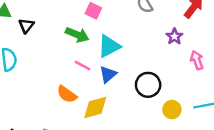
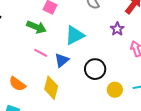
cyan triangle: (109, 46) -> (75, 35), moved
orange semicircle: (67, 94) -> (17, 84), moved
yellow diamond: (95, 108) -> (51, 88), turned -60

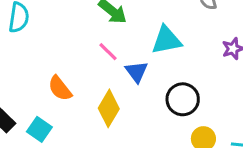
blue triangle: (62, 60) -> (136, 72), turned -42

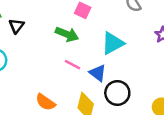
black circle: (183, 99) -> (117, 93), moved

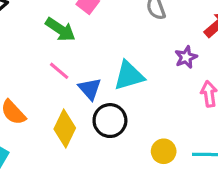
cyan triangle: (113, 43) -> (129, 76), moved

